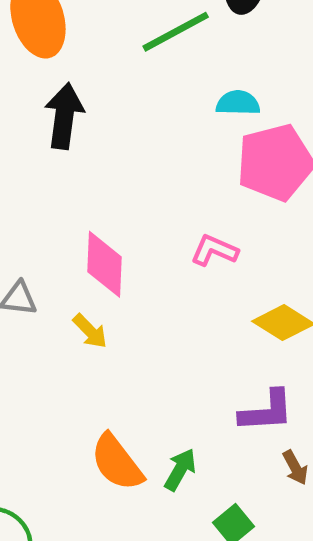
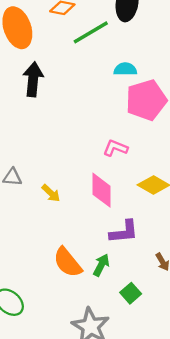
pink diamond: (104, 264) -> (101, 190), moved
purple L-shape: (266, 411) -> (124, 232), moved

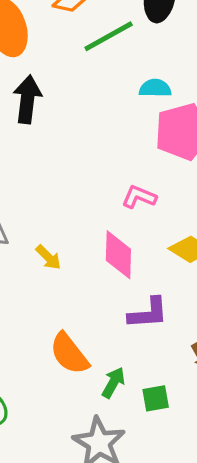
green arrow: (101, 265) -> (113, 383), moved
green square: (131, 293) -> (156, 398), turned 30

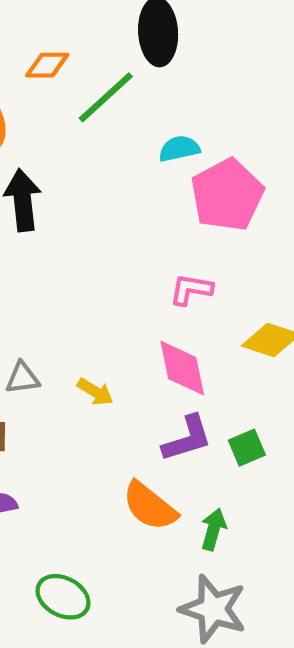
purple L-shape: (148, 313) -> (187, 439), moved
green square: (156, 398) -> (247, 448), moved

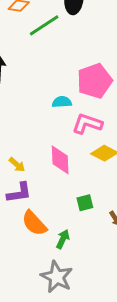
cyan semicircle: (179, 149) -> (62, 102), moved
pink L-shape: (191, 289) -> (87, 124), moved, size x1.4
purple L-shape: (187, 439) -> (19, 193), moved

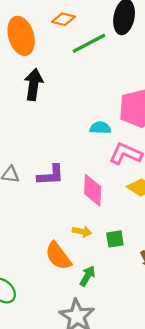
yellow arrow: (17, 165) -> (82, 232), moved, turned -36
purple L-shape: (19, 193) -> (51, 175), moved

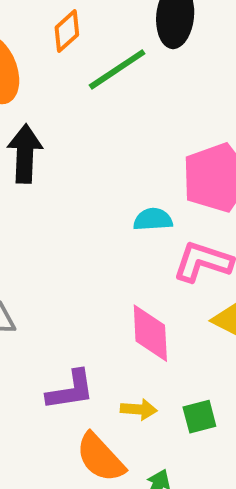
orange diamond: (64, 19) -> (67, 31), turned -50
purple L-shape: (51, 175) -> (71, 390), moved

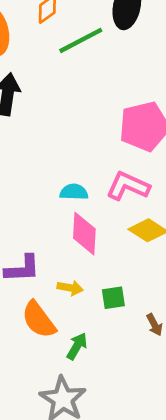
cyan semicircle: (153, 219) -> (74, 192), moved

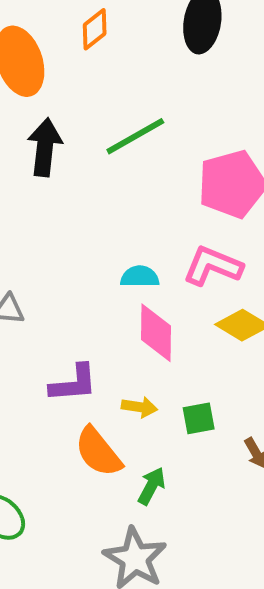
green line: (81, 40) -> (135, 136), moved

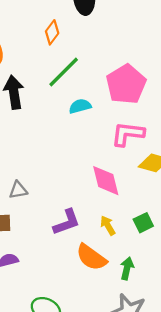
orange diamond: (95, 29) -> (52, 32), moved
cyan semicircle: (140, 277) -> (80, 106), moved
yellow arrow: (139, 407) -> (108, 225), turned -114

